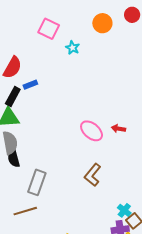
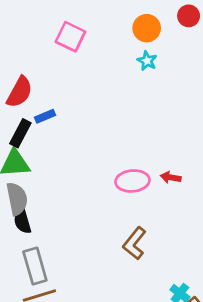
cyan star: (73, 48) -> (147, 61), moved
pink ellipse: (92, 131) -> (132, 181), turned -45
gray rectangle: (37, 182) -> (35, 266), moved, turned -35

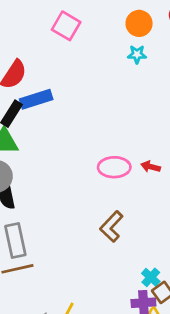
cyan star: (147, 61) -> (137, 54), turned -30
blue rectangle: (45, 116) -> (36, 99), size x1.6

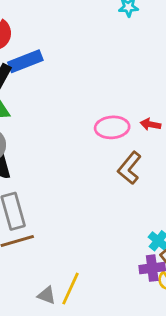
brown L-shape: (111, 226) -> (129, 168), moved

